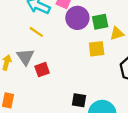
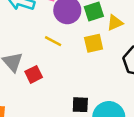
yellow line: (36, 32) -> (53, 41), moved

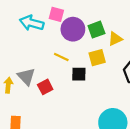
black square: (80, 105) -> (79, 74), moved

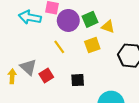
yellow triangle: (115, 39) -> (108, 27), turned 48
yellow line: (61, 57) -> (59, 47), turned 32
black square: (79, 74) -> (78, 80), moved

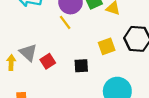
yellow square: (92, 45) -> (107, 46), moved
yellow line: (59, 47) -> (65, 22), moved

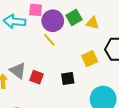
red square: (48, 61) -> (36, 77), turned -32

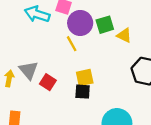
yellow square: (90, 59) -> (85, 78), moved

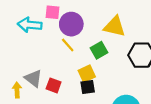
green square: (105, 25) -> (99, 50), moved
yellow triangle: (124, 35) -> (115, 26), size x1.5

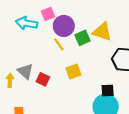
pink square: (53, 12) -> (48, 14), turned -32
green square: (99, 50) -> (83, 38), moved
black square: (88, 87) -> (108, 90), moved

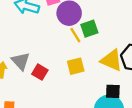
yellow triangle: (102, 32) -> (111, 60), moved
yellow line: (59, 44) -> (75, 35), moved

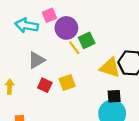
gray triangle: (21, 61) -> (37, 60), moved, turned 48
yellow square: (76, 66) -> (67, 83), moved

